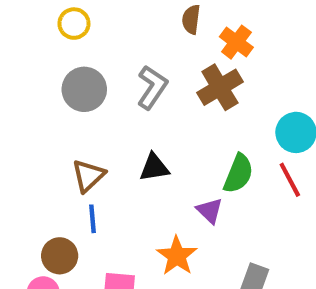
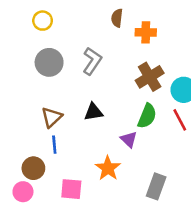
orange cross: (236, 42) -> (146, 32), turned -36
brown cross: (220, 87) -> (150, 77), moved

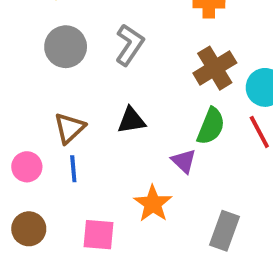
brown circle: (33, 168) -> (29, 229), moved
pink circle: (23, 192) -> (27, 167), moved

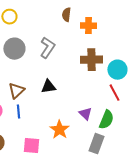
brown cross: (215, 68) -> (91, 60), turned 30
green semicircle: (211, 126) -> (106, 120), moved
purple triangle: (184, 161) -> (85, 114), moved

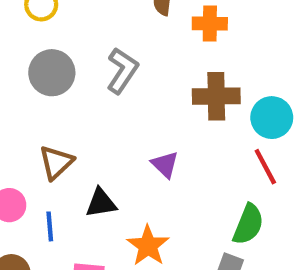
black triangle: (48, 87) -> (101, 203), moved
blue line: (18, 112) -> (50, 226), moved
purple triangle: (85, 114) -> (165, 165), moved

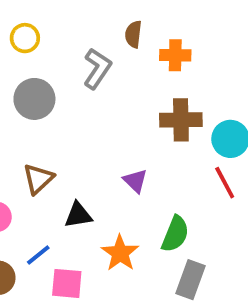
gray L-shape: (122, 71) -> (97, 68), moved
green semicircle: (248, 224) -> (175, 234), moved
blue line: (50, 226) -> (38, 255), moved, turned 56

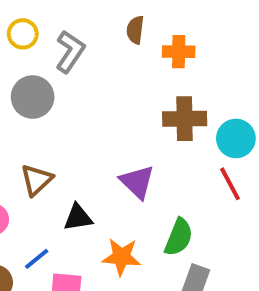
gray L-shape: (97, 68) -> (70, 52), moved
purple triangle: (135, 181) -> (137, 182), size x1.4
orange star: (120, 253) -> (121, 257), turned -30

